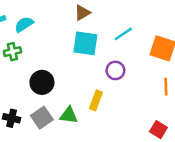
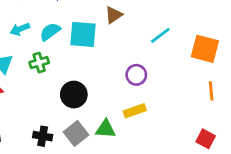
cyan square: (85, 43) -> (83, 34), moved
purple circle: (115, 70) -> (136, 75), moved
yellow rectangle: (96, 100) -> (135, 111), turned 54

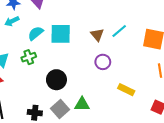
brown triangle: (114, 15) -> (97, 35), moved, turned -32
cyan arrow: (20, 29) -> (12, 21), moved
yellow rectangle: (135, 111) -> (126, 90), moved, turned 49

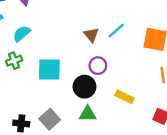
cyan square: (61, 34) -> (49, 70), moved
black circle: (56, 80) -> (85, 87), moved
green triangle: (82, 104) -> (88, 114), moved

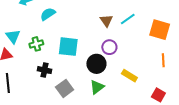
green cross: (14, 61) -> (36, 44), moved
green triangle: (88, 114) -> (97, 87), turned -42
black cross: (21, 123) -> (44, 70), moved

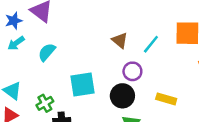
cyan line: (128, 19) -> (151, 44), moved
green cross: (36, 44) -> (45, 103), moved

